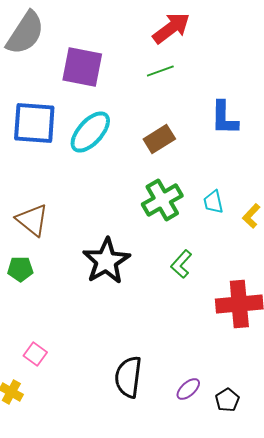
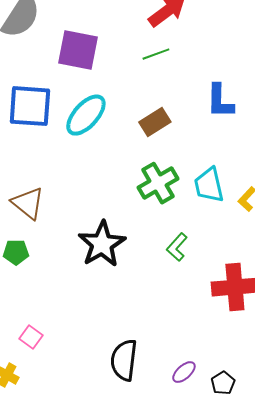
cyan trapezoid: (213, 202) -> (209, 185), size x1.5

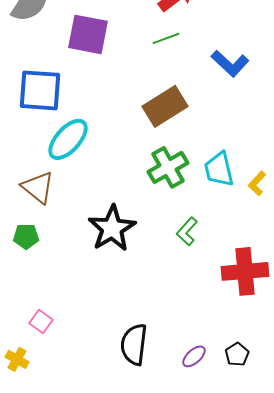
blue L-shape: (220, 101) -> (230, 63), moved, turned -48
cyan ellipse: (86, 115) -> (68, 139), moved
brown rectangle: (155, 122) -> (165, 106), size x1.4
black pentagon: (223, 383) -> (237, 354), moved

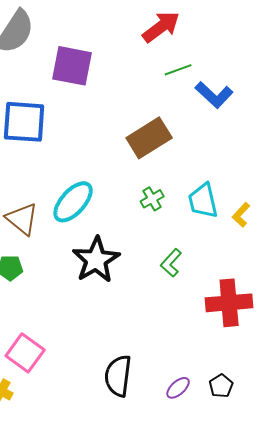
green line: (166, 38) -> (178, 70), moved
cyan ellipse: (68, 139) -> (73, 202), moved
green cross: (168, 167) -> (152, 199), size x0.6
pink square: (41, 321) -> (25, 353), size x1.6

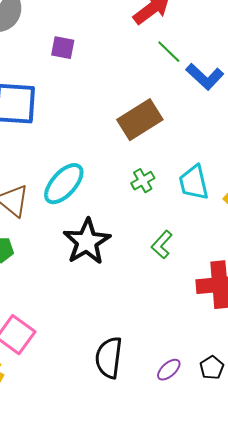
purple square: (72, 66) -> (63, 48), size x0.6
green line: (178, 70) -> (169, 52), turned 64

